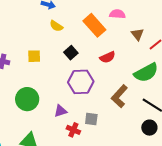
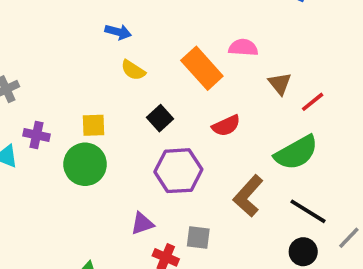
green circle: (27, 99) -> (85, 164), moved

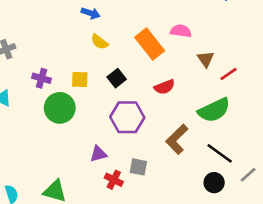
yellow square: (94, 125) -> (80, 79), moved
purple cross: (37, 135) -> (42, 78), moved

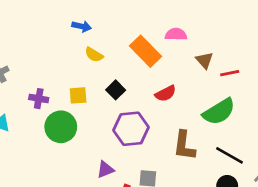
red line: (229, 74) -> (230, 73), turned 30
brown L-shape: (177, 139) -> (184, 146), turned -32

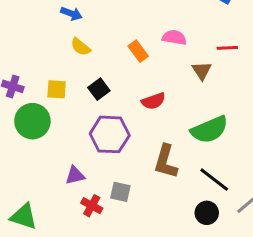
orange rectangle: (146, 51) -> (138, 51), size x0.6
red line: (230, 73) -> (227, 48), moved

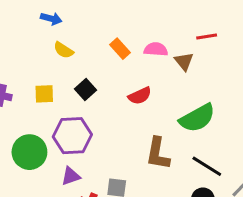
pink semicircle: (174, 37) -> (156, 49), moved
green circle: (32, 121) -> (29, 152), moved
purple hexagon: (110, 134) -> (72, 136), moved

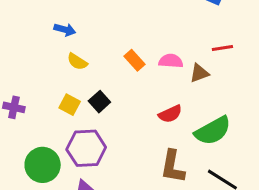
brown triangle: (184, 61) -> (199, 73), turned 48
yellow square: (44, 94) -> (70, 105), moved, turned 30
red semicircle: (140, 96) -> (170, 114), moved

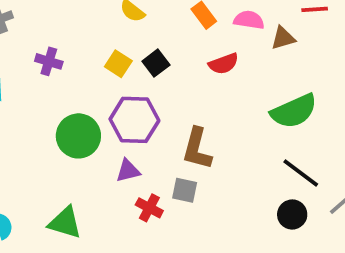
red semicircle: (170, 114) -> (224, 64), moved
brown L-shape: (173, 167) -> (197, 149), moved

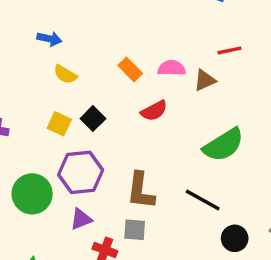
black line: (301, 173) -> (203, 200), moved

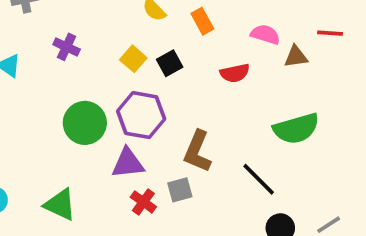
orange rectangle: (130, 69) -> (202, 21), moved
purple triangle: (81, 219) -> (128, 163), size x1.4
gray square: (135, 230) -> (180, 190), turned -35

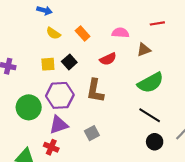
brown triangle: (296, 57) -> (144, 50), moved
yellow square: (133, 59) -> (48, 64), turned -32
brown L-shape: (197, 151) -> (95, 91), moved
black line: (259, 179) -> (150, 115), moved
red cross: (143, 202) -> (51, 147), moved

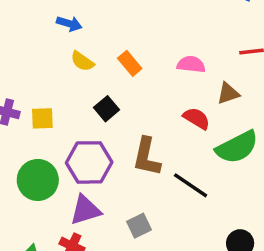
red semicircle: (108, 59) -> (197, 118), moved, turned -126
yellow square: (48, 64) -> (42, 118), moved
black line: (150, 115) -> (191, 185), moved

